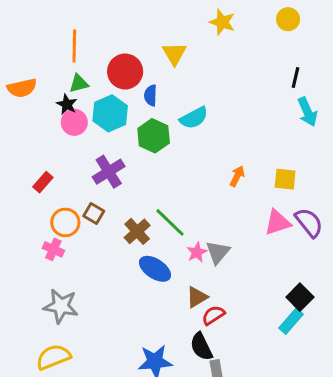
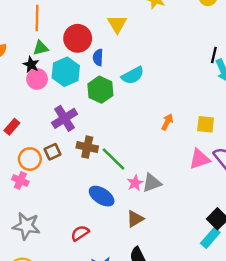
black line: (296, 77) -> (214, 55), moved
brown square: (94, 213) -> (53, 152), turned 35
brown cross: (137, 231) -> (87, 147), moved, turned -36
gray triangle: (218, 252) -> (152, 183), turned 30
red semicircle: (213, 315) -> (80, 233), moved

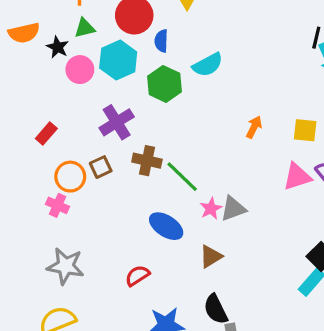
black star: (31, 65) -> (58, 47), moved

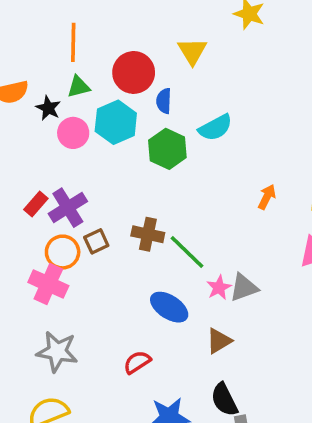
purple cross: (117, 122) -> (68, 208), moved
pink cross: (58, 205) -> (48, 284), size x1.5

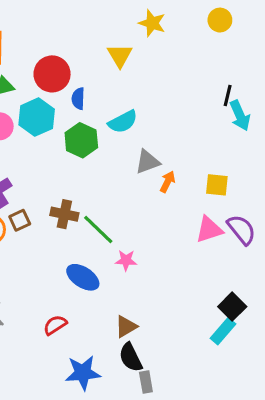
yellow triangle: (192, 51) -> (120, 55), moved
pink star: (219, 288) -> (126, 260), turned 30
gray triangle: (244, 288) -> (148, 162), moved
brown triangle: (219, 341) -> (126, 327), moved

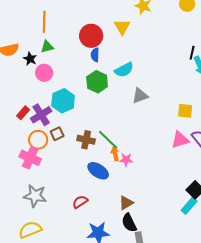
red circle: (52, 74) -> (91, 36), moved
cyan hexagon: (37, 117) -> (63, 101), moved
orange arrow: (168, 182) -> (115, 154), moved, turned -40
brown cross: (64, 214) -> (86, 140), moved

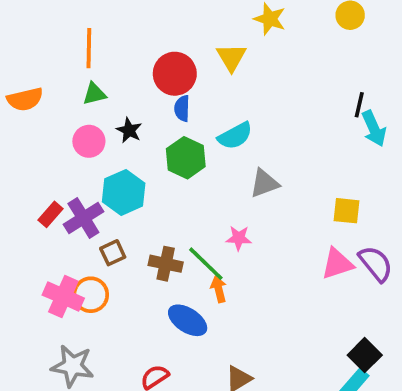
black star: (30, 59) -> (129, 130), moved
orange circle: (38, 140) -> (91, 295), moved
pink star: (126, 160) -> (239, 238), moved

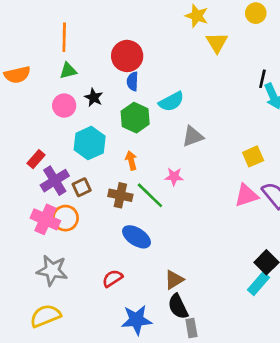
yellow triangle: (231, 57) -> (217, 43), moved
yellow square: (346, 211) -> (253, 156), turned -30
purple cross: (83, 218) -> (55, 181), moved
orange arrow: (219, 289) -> (131, 160), moved

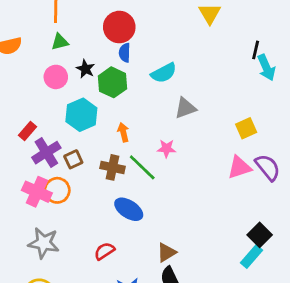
green hexagon: (135, 118) -> (112, 82), moved

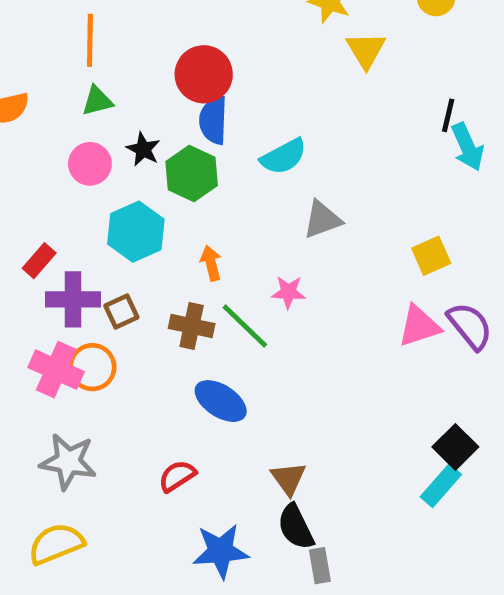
blue semicircle: (125, 53) -> (213, 120), size x1.4
purple cross: (46, 153) -> (73, 299), turned 32
brown triangle: (166, 252) -> (288, 478), turned -35

